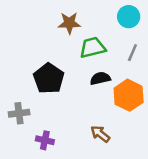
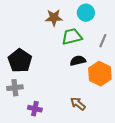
cyan circle: (129, 17) -> (86, 13), moved
black pentagon: (49, 78) -> (20, 61), moved

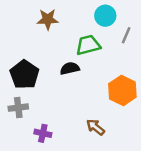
brown star: (54, 18) -> (48, 19), moved
gray line: (103, 41) -> (126, 35), moved
black semicircle: (78, 61) -> (70, 68), moved

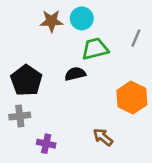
cyan circle: (105, 16) -> (82, 18), moved

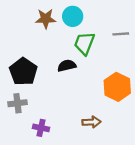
gray line: (136, 38) -> (121, 34), turned 63
green trapezoid: (95, 49) -> (84, 43), turned -55
brown arrow: (103, 137) -> (91, 122), turned 138

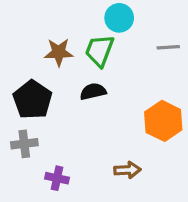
cyan circle: (73, 16) -> (119, 18), moved
brown star: (46, 19) -> (59, 52), moved
green trapezoid: (84, 43) -> (100, 51), moved

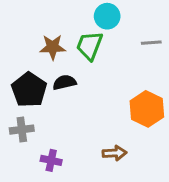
black semicircle: (93, 91) -> (64, 82), moved

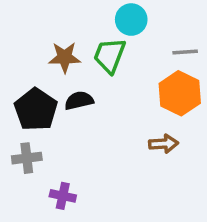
orange hexagon: (147, 109) -> (180, 93), moved
brown arrow: (114, 153) -> (164, 144), moved

